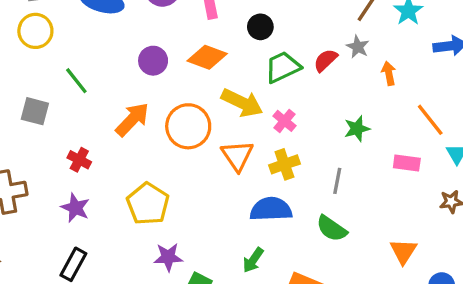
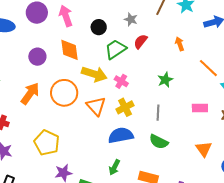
gray star: (358, 47) -> (131, 19), moved
orange diamond: (207, 57) -> (69, 50), turned 70
pink rectangle: (407, 163) -> (200, 108), moved

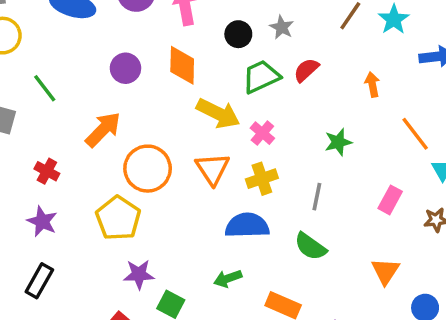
gray star: (131, 19) -> (282, 27), moved
orange circle: (64, 93) -> (148, 169), moved
pink rectangle: (200, 108) -> (390, 200), turned -70
green arrow: (114, 167) -> (228, 279), turned 35

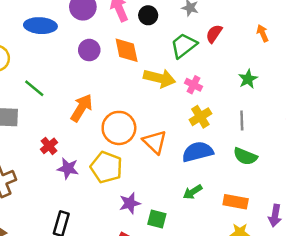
black circle: (238, 34) -> (148, 15), moved
purple circle: (125, 68) -> (89, 50), moved
orange triangle: (213, 169) -> (155, 142), moved
red cross: (47, 171) -> (49, 146), turned 35
purple star: (42, 221) -> (68, 168), moved

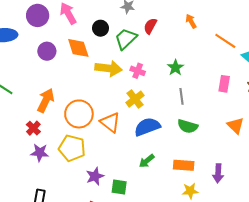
black circle: (148, 15) -> (101, 28), moved
green star: (248, 79) -> (175, 68), moved
yellow cross: (200, 117) -> (135, 99), moved
red cross: (49, 146) -> (33, 128), moved

